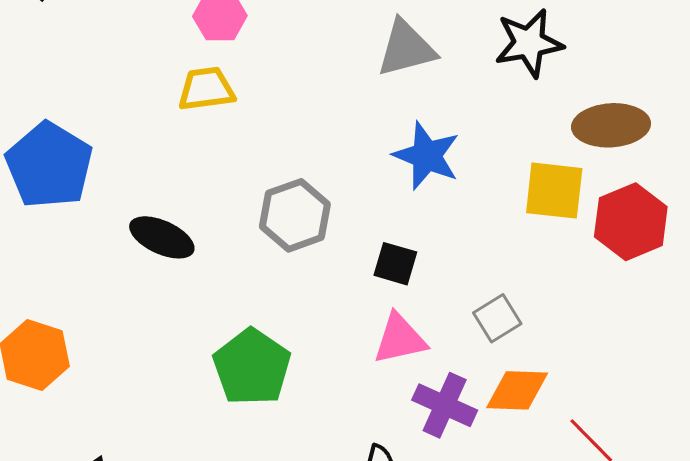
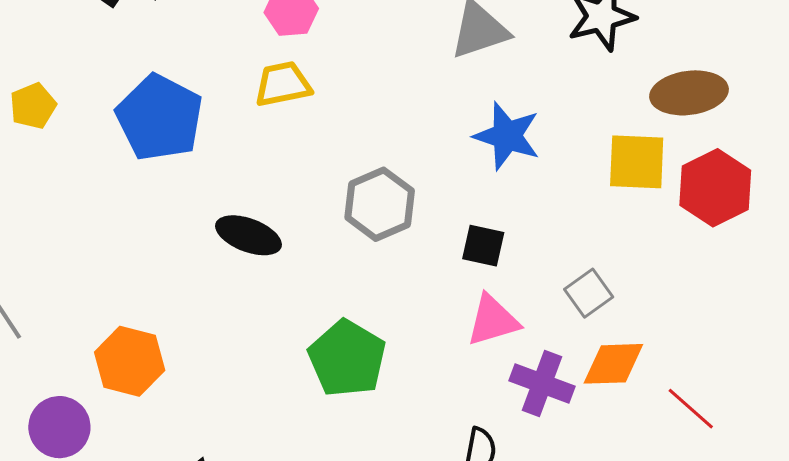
blue pentagon: (49, 165) -> (160, 118), moved

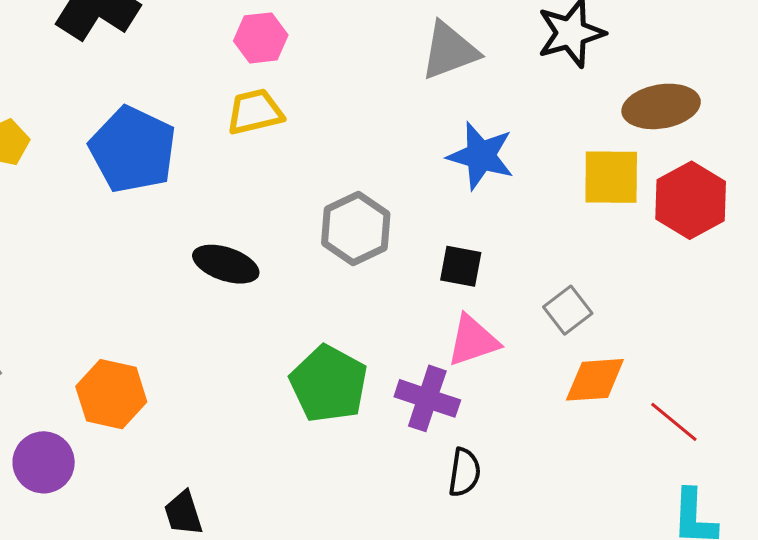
purple cross: (542, 383) -> (427, 398), moved

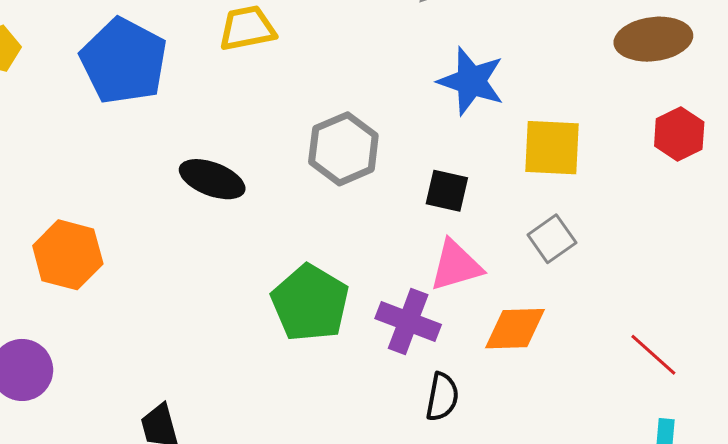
yellow square: (611, 177) -> (552, 148), moved
red hexagon: (691, 200) -> (679, 134), size x0.7
orange diamond: (595, 380) -> (515, 329), moved
orange hexagon: (111, 394) -> (68, 255), moved

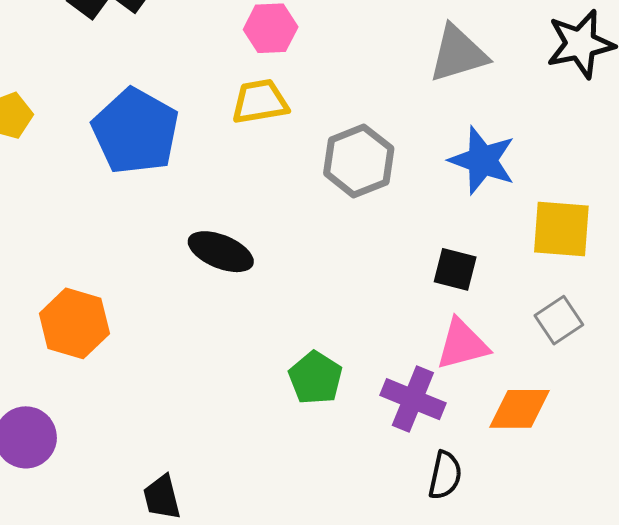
gray hexagon: (343, 149) -> (359, 161), moved
green pentagon: (310, 303) -> (315, 378), size x0.7

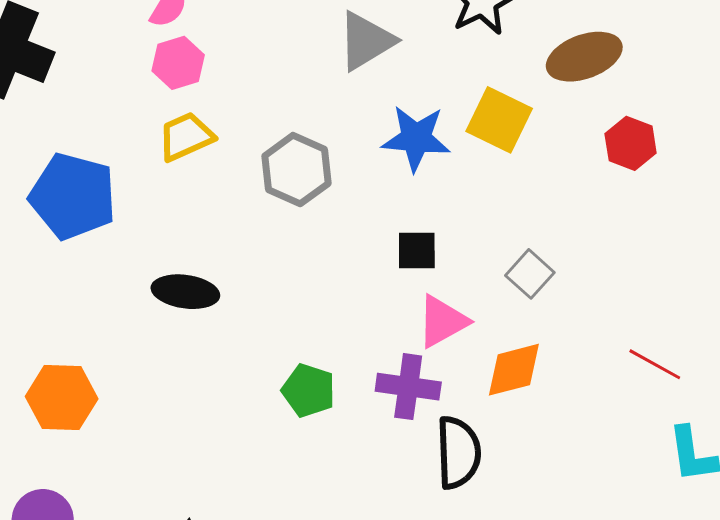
yellow square: (561, 229) -> (499, 120), moved, turned 36
black semicircle: (445, 475) -> (458, 453), size x1.5

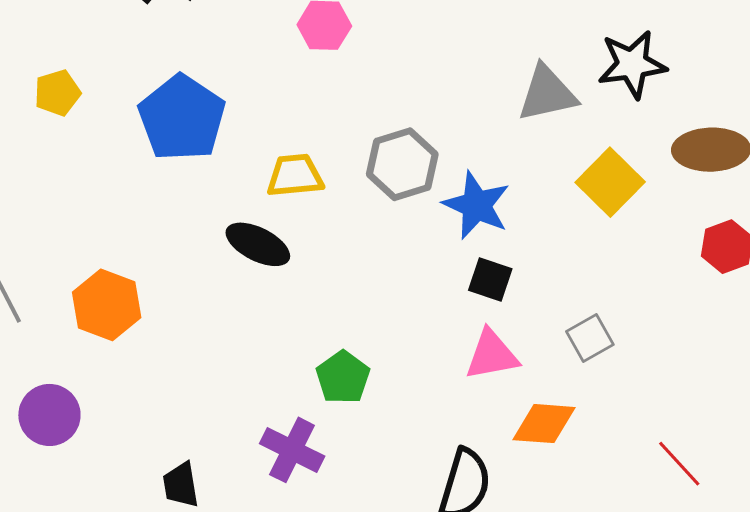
gray triangle: (366, 41) -> (547, 93), moved
yellow trapezoid: (186, 137) -> (295, 176), moved
blue star: (416, 138) -> (476, 205), moved
purple cross: (408, 387) -> (292, 450), moved

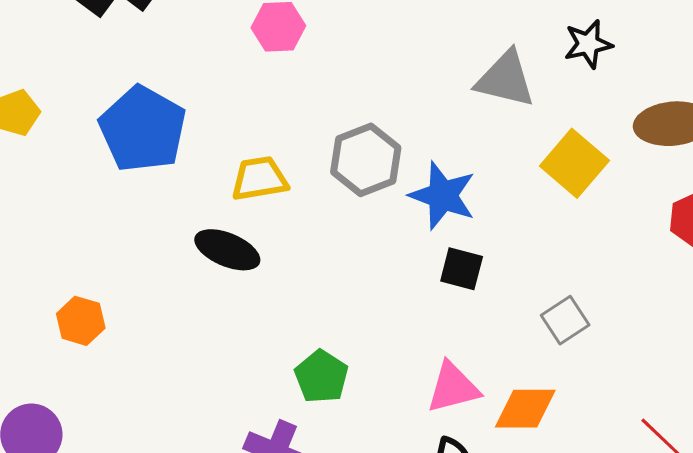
black star: (632, 64) -> (588, 44), size x0.7
gray triangle: (547, 93) -> (505, 79), turned 30
orange hexagon: (107, 305) -> (81, 321), size x0.7
pink triangle: (492, 355) -> (453, 387), moved

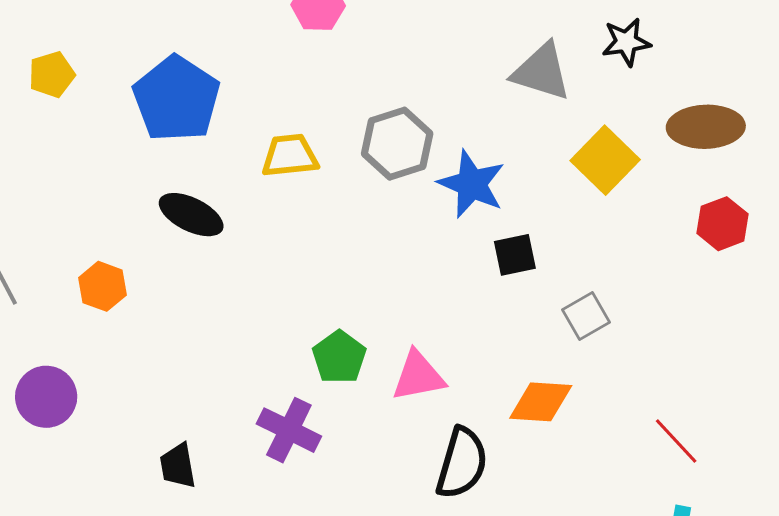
black ellipse: (227, 250) -> (191, 215), moved
black square: (462, 269) -> (515, 255), moved, turned -30
pink triangle: (453, 387) -> (418, 376), moved

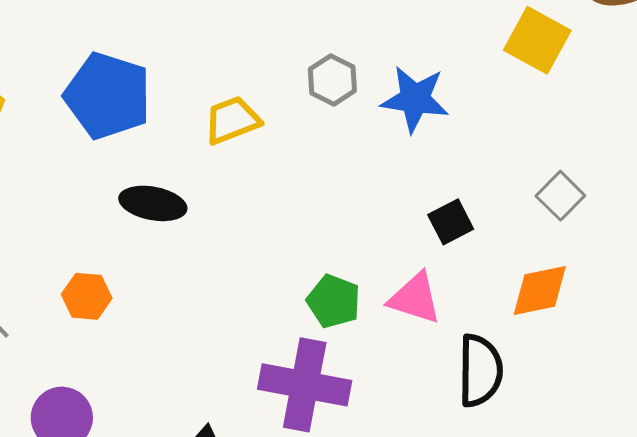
gray hexagon: (397, 144) -> (332, 80), size x0.7
black square: (515, 255) -> (451, 222), moved
pink triangle: (418, 376) -> (415, 298), turned 44
purple cross: (289, 430) -> (305, 385), size x1.4

